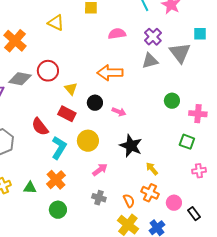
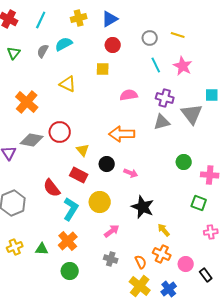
purple cross: (153, 37) -> (165, 98), turned -30

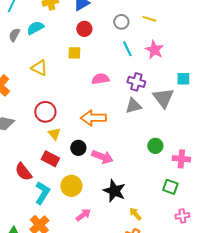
red circle: (60, 132) -> (45, 112), moved
pink arrow: (131, 173) -> (102, 157), size x1.5

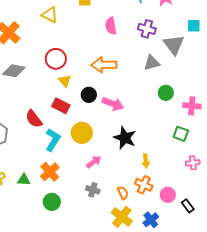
pink semicircle: (100, 79) -> (111, 26), turned -90
gray triangle: (133, 106) -> (152, 63), moved
yellow arrow: (135, 214) -> (146, 161), turned -144

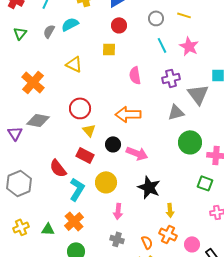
purple cross: (147, 29) -> (171, 78), turned -30
green circle: (166, 93) -> (190, 142), size x1.5
pink arrow: (94, 162) -> (118, 211), turned 133

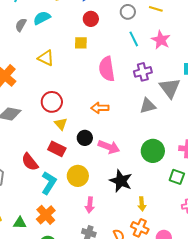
pink semicircle: (135, 75) -> (107, 69), size x1.4
orange arrow: (128, 114) -> (100, 108), size x0.7
green circle: (190, 142) -> (153, 151), moved

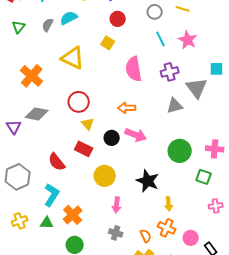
yellow square: (81, 43) -> (108, 43), turned 32
yellow triangle: (46, 58) -> (73, 58), size x1.4
pink arrow: (109, 147) -> (136, 135), moved
cyan L-shape: (49, 183) -> (52, 195), moved

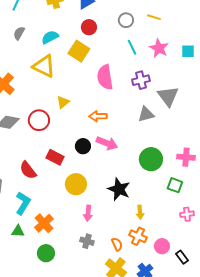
cyan semicircle: (69, 18) -> (50, 37), moved
yellow square: (108, 43) -> (79, 51), size x1.5
cyan square: (217, 69) -> (188, 51), moved
red circle: (79, 102) -> (39, 120), moved
yellow triangle: (88, 124) -> (63, 102), moved, turned 32

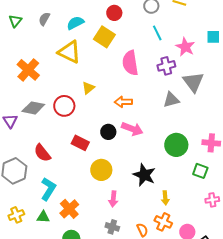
pink star: (159, 48) -> (185, 47), moved
red semicircle: (28, 170) -> (42, 153), moved

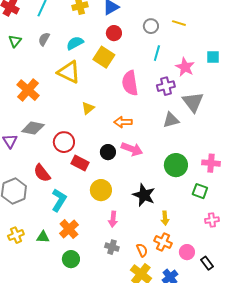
cyan line: (157, 33) -> (157, 53), turned 42
red circle: (64, 106) -> (64, 142), moved
cyan L-shape: (48, 189) -> (59, 200), moved

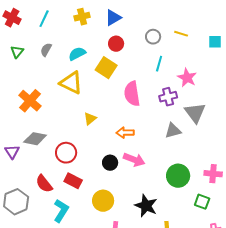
cyan square: (213, 57) -> (215, 42), moved
red rectangle: (80, 163) -> (73, 181), moved

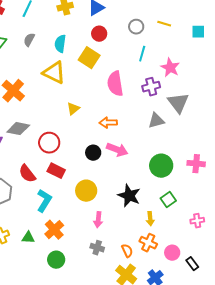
cyan semicircle: (77, 54) -> (60, 44), turned -54
green square: (202, 202) -> (168, 200), moved, turned 35

